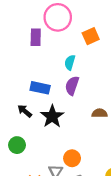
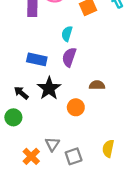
black arrow: (25, 111) -> (21, 93), moved
orange circle: (72, 158) -> (76, 107), moved

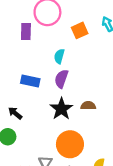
black star: (49, 88) -> (61, 109), moved
orange circle: (76, 107) -> (70, 144), moved, size x1.6

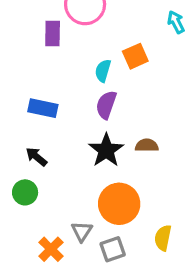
orange square: (80, 30) -> (135, 56), moved
blue rectangle: (30, 81) -> (43, 108), moved

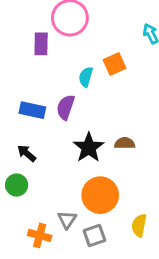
purple semicircle: (106, 105) -> (66, 107), moved
orange cross: (51, 249) -> (40, 235), turned -30

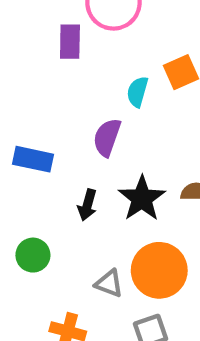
blue rectangle: (32, 110) -> (33, 159), moved
black arrow: (27, 153) -> (87, 205), moved, turned -114
gray triangle: (67, 220) -> (109, 283), moved, turned -42

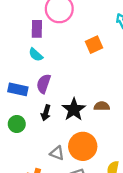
cyan semicircle: (137, 92) -> (36, 55), moved, turned -64
purple semicircle: (107, 137) -> (44, 84), moved
green circle: (33, 255) -> (17, 124), moved

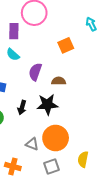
purple semicircle: (44, 84) -> (35, 72), moved
brown semicircle: (102, 106) -> (59, 81), moved
black star: (74, 109) -> (47, 104), turned 30

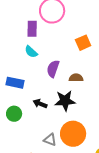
black arrow: (22, 107) -> (40, 104), turned 96

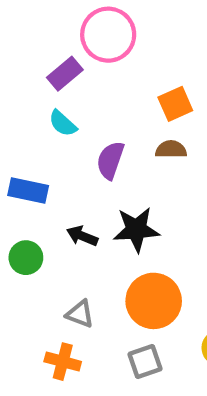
purple rectangle: (32, 29) -> (65, 74), turned 49
brown semicircle: (76, 78) -> (171, 149), moved
gray triangle: (50, 140) -> (80, 314), moved

